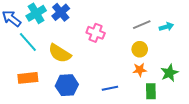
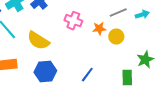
orange star: (140, 70) -> (99, 29), moved
blue line: (110, 88) -> (87, 75), turned -42

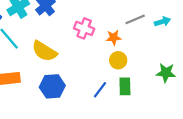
yellow circle: (116, 37) -> (118, 60), moved
green star: (145, 60) -> (166, 73), turned 30
green rectangle: (127, 78) -> (125, 86), moved

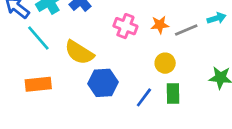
gray line: (135, 19) -> (186, 30), moved
orange star: (114, 38) -> (160, 25), moved
blue hexagon: (52, 86) -> (103, 83), moved

